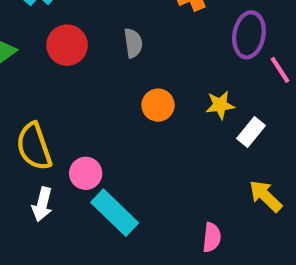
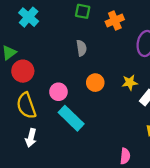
red circle: (67, 45) -> (23, 71), moved
pink circle: (86, 173) -> (58, 92), moved
cyan rectangle: (115, 213) -> (71, 118), moved

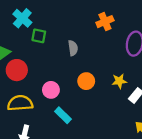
green square: (83, 11) -> (39, 36), moved
yellow semicircle: (26, 106) -> (20, 103), turned 105
cyan rectangle: (71, 118) -> (63, 115), size x0.7

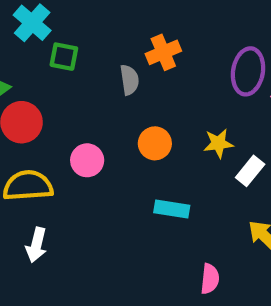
orange cross: (105, 22) -> (163, 52), moved
cyan rectangle: (63, 115) -> (172, 209), moved, turned -35

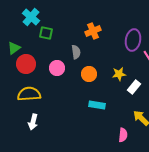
gray semicircle: (129, 80) -> (76, 52), moved
pink circle: (87, 160) -> (57, 68), moved
pink semicircle: (210, 279) -> (123, 135), moved

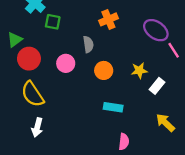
purple ellipse: (133, 40) -> (156, 30), turned -65
yellow semicircle: (29, 94) -> (33, 94), turned -120
pink semicircle: (123, 135) -> (124, 142), moved

